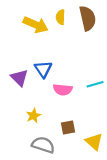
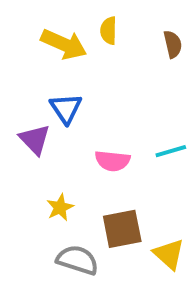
brown semicircle: (88, 18) -> (173, 44), moved, size x0.6
blue triangle: (43, 69) -> (66, 108), moved
brown square: (68, 128) -> (122, 229), size x1.5

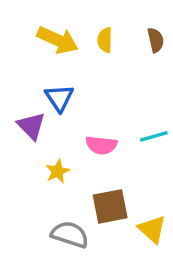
yellow semicircle: (109, 31) -> (105, 40), moved
yellow star: (60, 207) -> (58, 171), moved

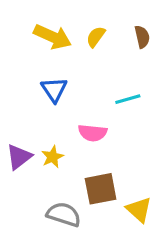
yellow semicircle: (105, 40) -> (96, 37), turned 35
purple triangle: (31, 126) -> (19, 157), moved, turned 36
cyan line: (154, 136) -> (128, 99), moved

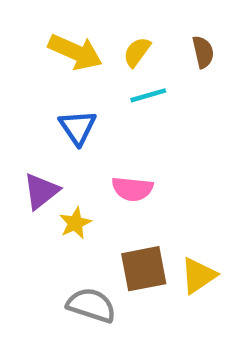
cyan line: (128, 99) -> (148, 95), moved
purple triangle: (19, 157) -> (41, 191), moved
yellow triangle: (139, 210) -> (198, 276), moved, turned 44

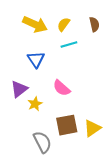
pink semicircle: (132, 189) -> (61, 88), turned 36
gray semicircle: (91, 305) -> (42, 142), turned 45

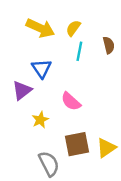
brown semicircle: (94, 24) -> (109, 45), moved
cyan line: (69, 44) -> (79, 51), turned -63
purple triangle: (19, 89) -> (22, 90), moved

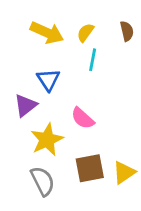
brown semicircle: (109, 45) -> (127, 31), moved
yellow star: (40, 120) -> (47, 140), size x1.6
gray semicircle: (49, 164) -> (43, 181), moved

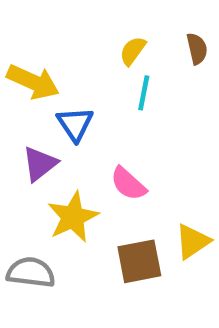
yellow arrow: (47, 33) -> (33, 82), moved
yellow triangle: (124, 172) -> (193, 241), moved
gray semicircle: (43, 181) -> (31, 272), moved, turned -56

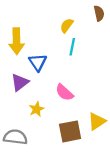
brown semicircle: (197, 49) -> (99, 13), moved
yellow arrow: (33, 82) -> (16, 41), turned 65
yellow star: (73, 217) -> (37, 109), size x0.6

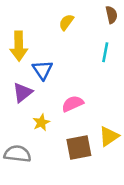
yellow semicircle: (67, 26) -> (66, 22), moved
cyan line: (72, 47) -> (105, 52), moved
pink semicircle: (64, 92) -> (73, 104), turned 114

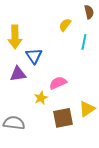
yellow semicircle: (66, 22) -> (65, 25), moved
purple triangle: (22, 92) -> (18, 74), turned 30
yellow star: (41, 122) -> (41, 98), moved

